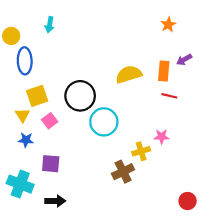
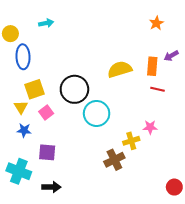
cyan arrow: (50, 25) -> (46, 23), turned -112

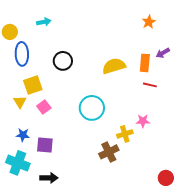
black circle: (74, 89) -> (63, 61), moved, size x0.7
blue star: (24, 130) -> (23, 135), moved

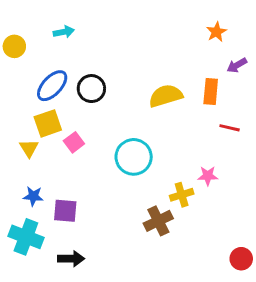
purple arrow: (163, 53) -> (237, 65), moved
blue ellipse: (22, 54) -> (52, 86), moved, turned 45
red line: (150, 85) -> (230, 128), moved
pink square: (44, 107) -> (74, 142), moved

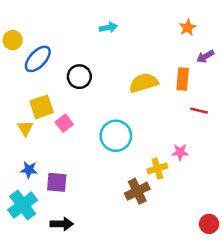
cyan arrow: (64, 32) -> (108, 27), moved
blue ellipse: (52, 86) -> (38, 59), moved
cyan cross: (26, 237) -> (23, 205), turned 32

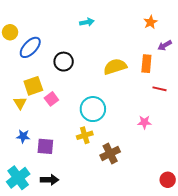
yellow cross: (157, 169) -> (85, 135), moved
cyan cross: (23, 205) -> (18, 178), moved

